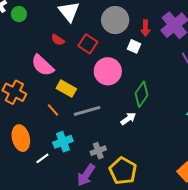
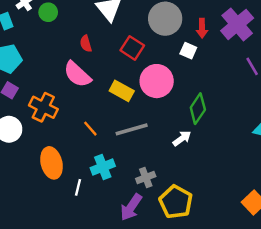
red semicircle: (58, 40) -> (86, 44), moved, turned 40
yellow rectangle: (66, 89) -> (122, 91), moved
white line: (42, 158) -> (78, 187), turned -40

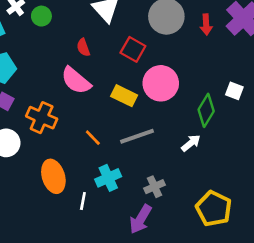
white square: (188, 51) -> (234, 91), moved
yellow pentagon: (176, 202) -> (214, 209), moved

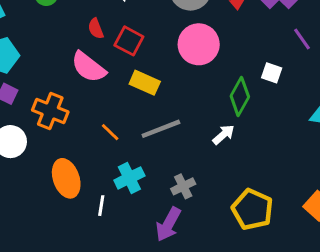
red square: (133, 49) -> (129, 41), moved
pink circle: (161, 83) -> (199, 44), moved

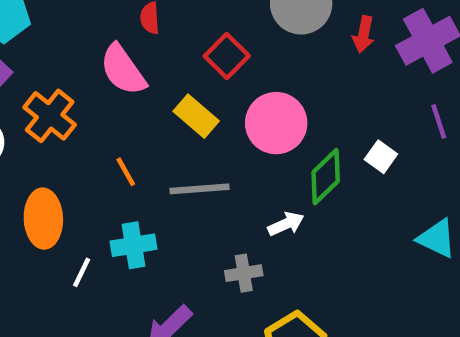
red square: (129, 41) -> (227, 56), moved
pink circle: (199, 44) -> (276, 123), moved
gray cross: (183, 186) -> (244, 273), moved

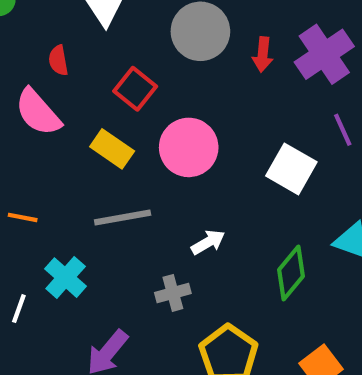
white square: (381, 157) -> (291, 169), size x1.6
orange line: (126, 172) -> (23, 217), moved, turned -44
green diamond: (326, 177) -> (291, 273), moved
cyan cross: (134, 245) -> (66, 278), turned -33

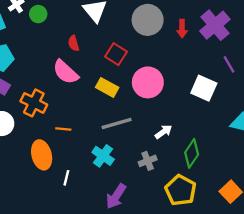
green diamond: (291, 273) -> (192, 153), moved
cyan cross: (66, 278) -> (103, 156), moved

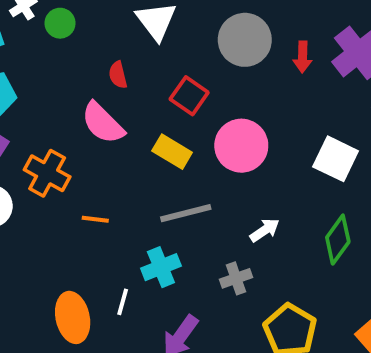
green diamond: (192, 153) -> (338, 240), moved
orange ellipse: (42, 155) -> (73, 317), moved
cyan cross: (103, 156) -> (161, 267), turned 30
white line: (66, 178) -> (123, 302), moved

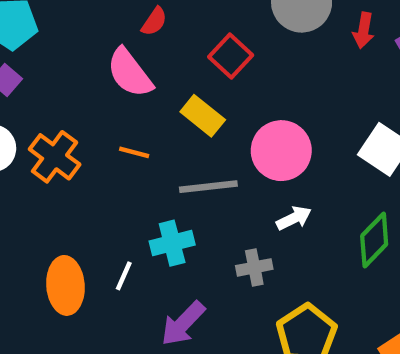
red semicircle: (118, 75) -> (154, 21), turned -140
pink circle: (241, 146) -> (281, 151), moved
orange cross: (47, 173) -> (55, 157), moved
orange line: (95, 219) -> (134, 152), moved

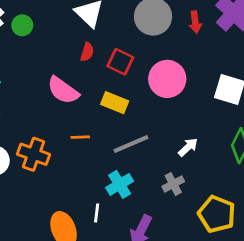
red semicircle: (154, 21) -> (87, 52), moved
pink circle: (281, 151) -> (167, 79), moved

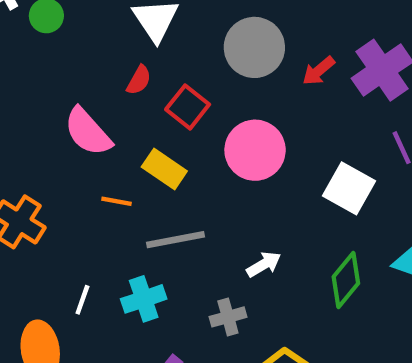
red arrow: (195, 22) -> (319, 71), turned 45
orange line: (80, 137) -> (117, 201), moved
white line: (97, 213) -> (82, 300), moved

